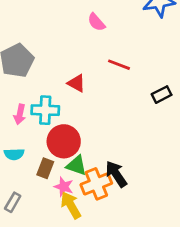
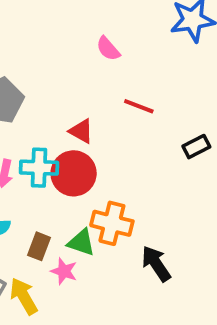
red circle: (64, 141) -> (74, 173), moved
black arrow: (116, 174) -> (156, 264), moved
orange cross: (96, 184) -> (112, 223), moved, turned 36
yellow arrow: (71, 205) -> (24, 296), moved

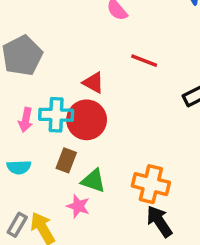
orange cross: (112, 223) -> (151, 184), moved
brown rectangle: (39, 246) -> (66, 160), moved
black arrow: (156, 264) -> (159, 221), moved

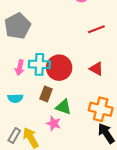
red line: (144, 61) -> (96, 29), turned -42
red triangle: (93, 83) -> (96, 69), moved

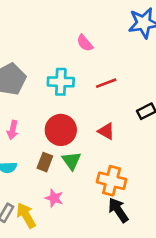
cyan cross: (39, 64) -> (61, 82), moved
green triangle: (63, 107) -> (71, 161), moved, turned 35

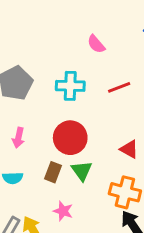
red triangle: (106, 131) -> (129, 149), moved

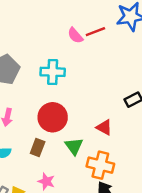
red line: (119, 87) -> (95, 32), moved
green triangle: (82, 171) -> (74, 146), moved

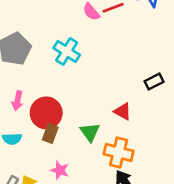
cyan cross: (53, 72) -> (67, 51), turned 30
red circle: (53, 117) -> (46, 113), moved

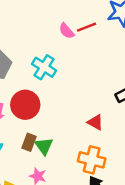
red circle: (46, 113) -> (25, 105), moved
green triangle: (90, 132) -> (44, 146), moved

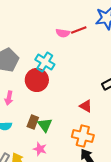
pink semicircle: (67, 31) -> (63, 33), turned -40
red circle: (25, 105) -> (37, 80), moved

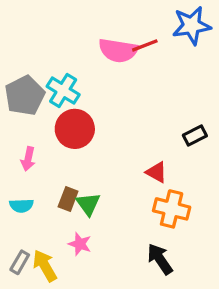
pink semicircle: (63, 33) -> (118, 50), size x1.6
cyan cross: (45, 62) -> (63, 91), moved
orange cross: (83, 136) -> (172, 209), moved

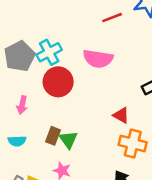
pink semicircle: (118, 50) -> (98, 59), moved
cyan cross: (63, 91) -> (49, 52), turned 30

